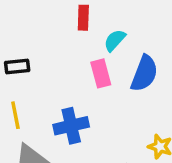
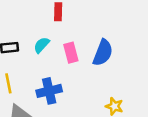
cyan semicircle: (115, 40) -> (42, 45), moved

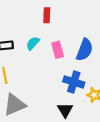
blue cross: (49, 91) -> (74, 82), moved, turned 30

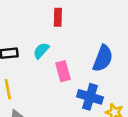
pink rectangle: (58, 50) -> (63, 71), moved

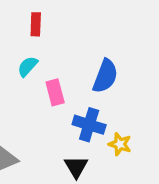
red rectangle: (58, 17) -> (36, 24), moved

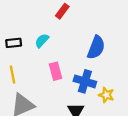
red rectangle: (36, 24) -> (62, 11), moved, turned 35
pink rectangle: (55, 92) -> (55, 71), moved

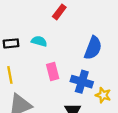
cyan semicircle: (42, 41) -> (39, 41), turned 64

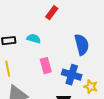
blue semicircle: (93, 48) -> (82, 45), turned -35

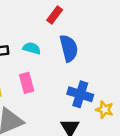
blue semicircle: (82, 45) -> (69, 48), moved
pink rectangle: (46, 66) -> (27, 83), moved

